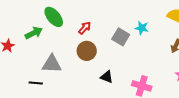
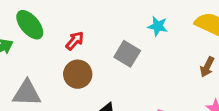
cyan star: (142, 28) -> (158, 26), moved

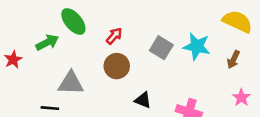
cyan star: (158, 26) -> (197, 46), moved, size x1.5

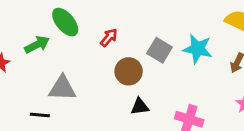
brown circle: (117, 66) -> (129, 71), moved
black triangle: (143, 100) -> (140, 107), turned -30

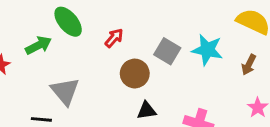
gray triangle: (62, 88) -> (65, 91), turned 48

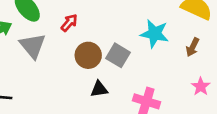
gray square: (167, 51) -> (118, 55), moved
gray triangle: (65, 91) -> (33, 46), moved

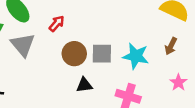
cyan star: (155, 34) -> (136, 56), moved
gray square: (118, 55) -> (102, 54), turned -30

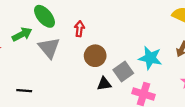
red arrow: (57, 24) -> (79, 29), turned -35
gray square: (102, 54) -> (123, 71), moved, turned -36

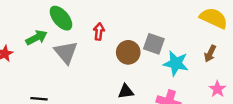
brown circle: (95, 56) -> (128, 52), moved
gray square: (123, 71) -> (154, 44), moved, turned -36

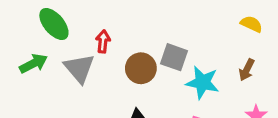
yellow semicircle: (214, 18) -> (251, 24), size x0.6
green arrow: (37, 38) -> (33, 64), moved
gray triangle: (66, 52) -> (79, 68), moved

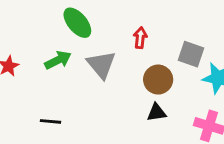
red arrow: (103, 41) -> (140, 38), moved
brown circle: (141, 68) -> (158, 80), moved

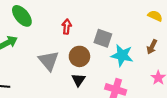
gray triangle: (101, 65) -> (49, 61), moved
black triangle: (157, 112) -> (78, 80), turned -48

